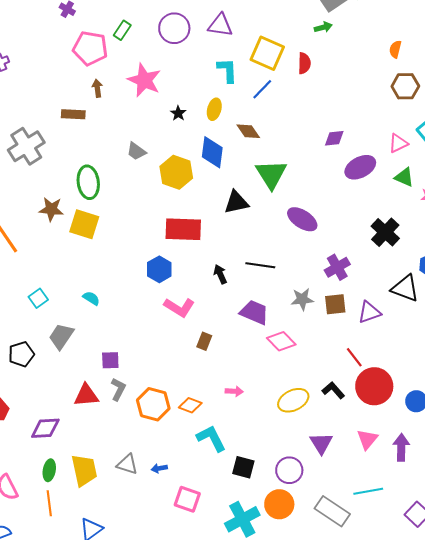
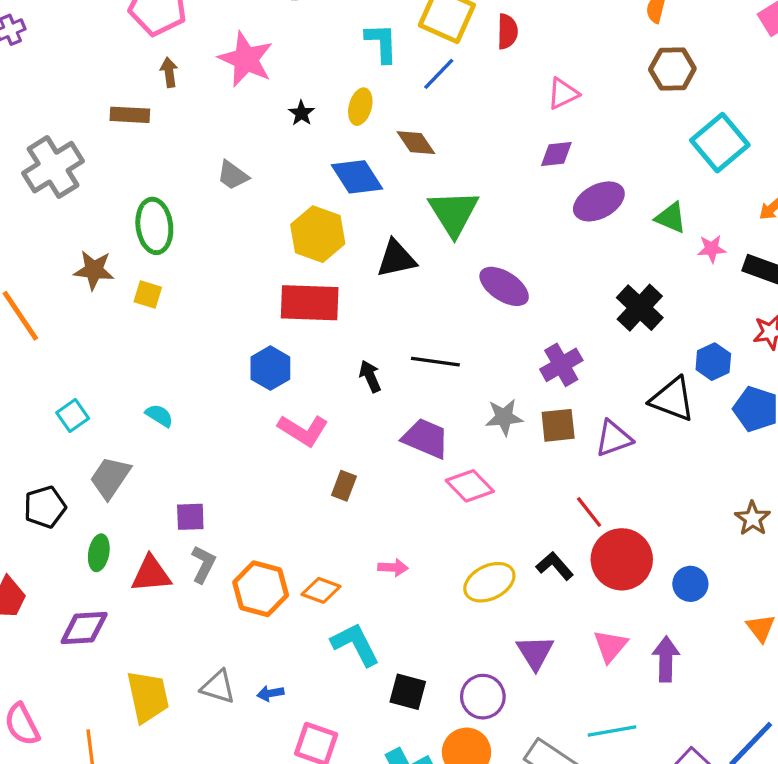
pink triangle: (398, 143) -> (563, 94), moved
blue diamond: (212, 152) -> (357, 177), turned -40
yellow hexagon: (176, 172) -> (318, 234), moved
yellow square: (84, 224) -> (148, 295), size x0.6
green ellipse: (49, 470) -> (99, 553), moved

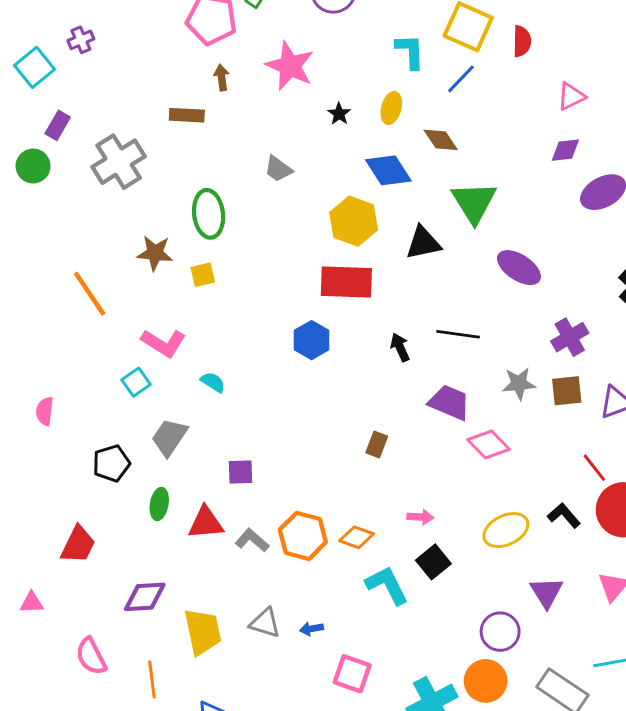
yellow square: (148, 295) -> (203, 275), turned -30
pink L-shape: (303, 430) -> (164, 343), moved
gray L-shape: (203, 564) -> (252, 540), moved, turned -76
purple diamond: (84, 628) -> (145, 597), moved
black square: (408, 692) -> (433, 562), moved, turned 36

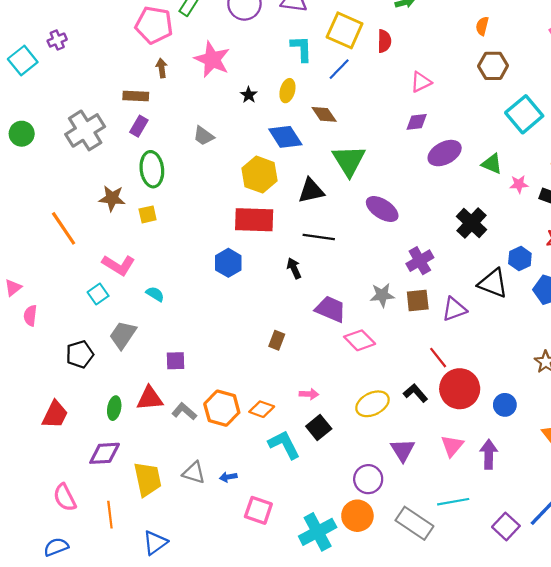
purple rectangle: (58, 125) -> (139, 126), moved
black line: (458, 334) -> (319, 237), moved
green ellipse: (159, 504) -> (114, 408), moved
pink triangle: (32, 603) -> (13, 288), moved, turned -36

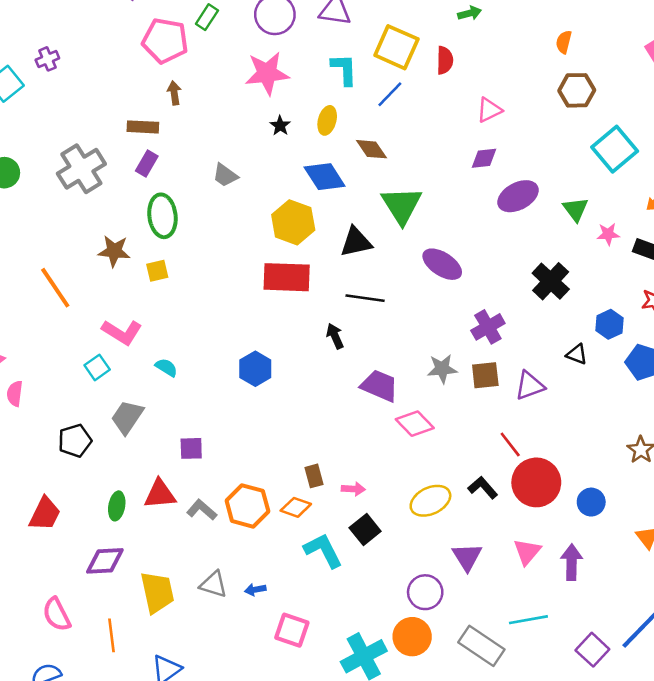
pink star: (212, 59) -> (267, 73), moved, turned -30
green triangle: (492, 164) -> (575, 209), turned 30
blue hexagon: (228, 263) -> (255, 369), moved
black triangle: (493, 283) -> (577, 354), size x0.6
brown rectangle: (277, 340) -> (314, 476), moved, turned -36

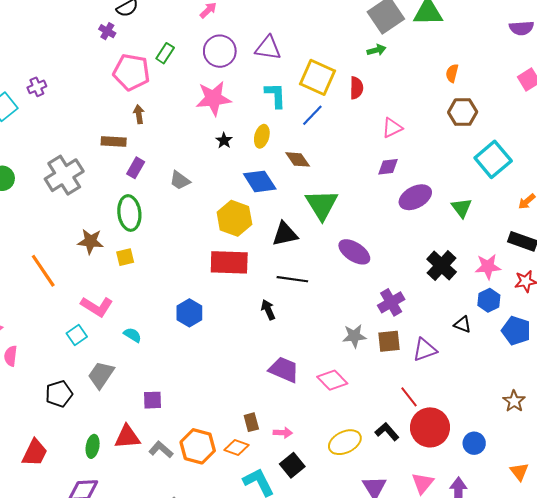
purple rectangle: (147, 164) -> (136, 168), moved
pink star: (608, 234) -> (488, 267), moved, size x1.4
blue hexagon: (255, 369) -> (189, 313), moved
purple trapezoid: (379, 386) -> (284, 370), moved

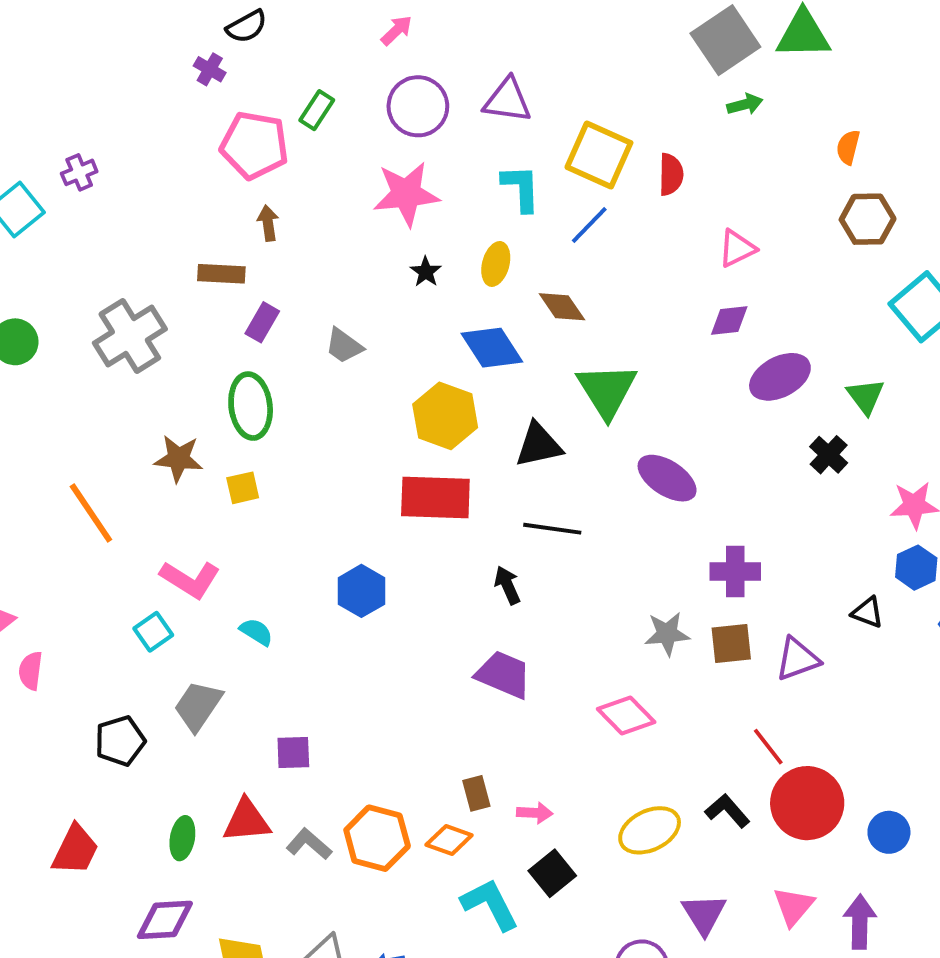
green arrow: (376, 50) -> (745, 104), moved
black cross: (442, 266) -> (829, 455), moved, size x0.7
purple cross: (391, 302) -> (735, 571), turned 30
purple trapezoid: (284, 370) -> (504, 675), moved

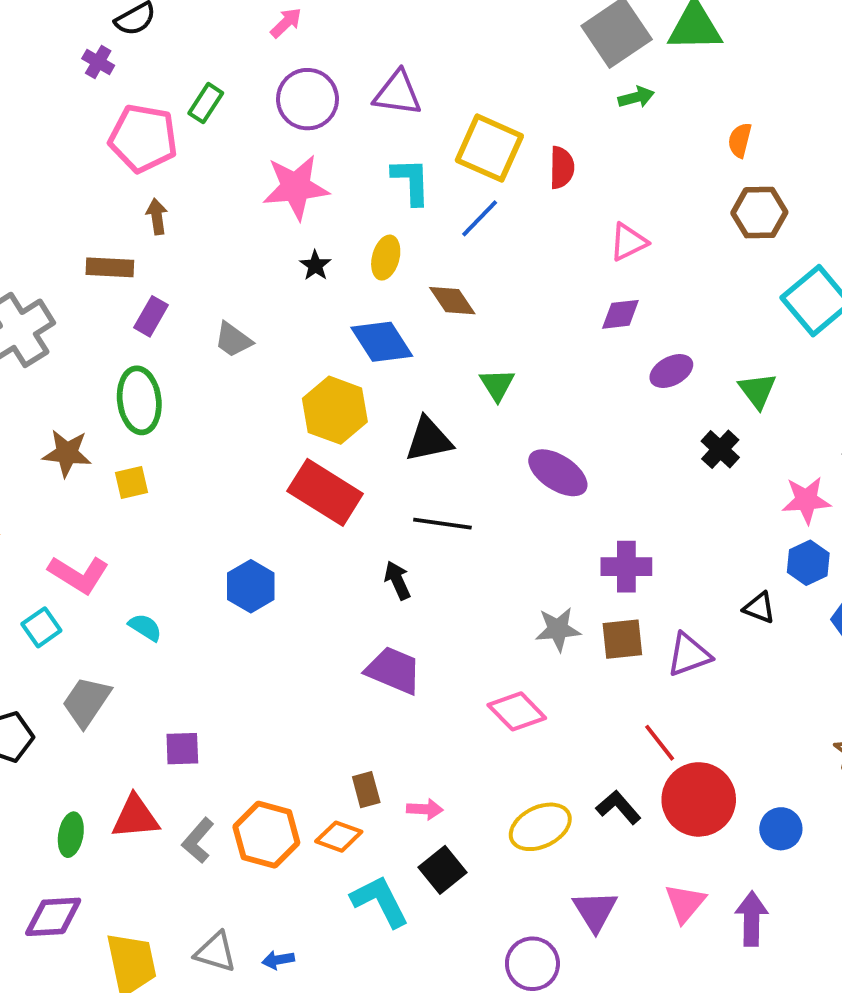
purple ellipse: (780, 377) -> (671, 371), size x0.7
green triangle: (607, 390) -> (497, 385), size x0.6
red rectangle: (435, 498) -> (325, 492), turned 30
gray L-shape: (309, 844) -> (198, 841), turned -90

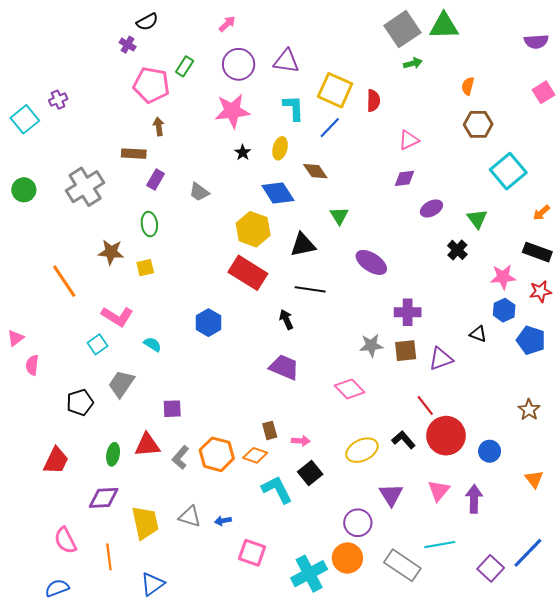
green ellipse: (139, 400) -> (149, 224), size x0.7

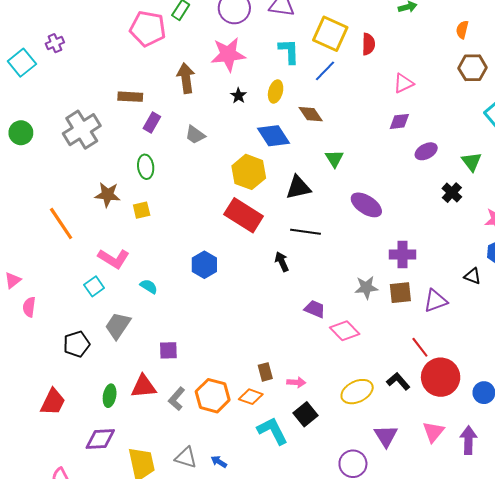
brown arrow: (159, 127) -> (186, 78), moved, size x1.6
purple trapezoid: (284, 367) -> (315, 309), moved, size x0.7
blue arrow: (223, 521) -> (219, 462), turned 42

